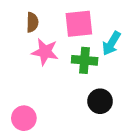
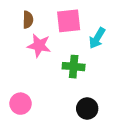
green cross: (85, 60) -> (74, 67), moved
black circle: (100, 101) -> (87, 109), moved

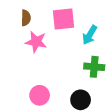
green cross: (74, 67) -> (94, 67), moved
pink circle: (21, 104) -> (40, 95), moved

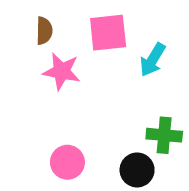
green cross: (94, 67) -> (164, 135), moved

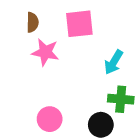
cyan arrow: (153, 60) -> (114, 62), moved

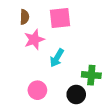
pink star: (45, 52) -> (34, 40), turned -30
cyan arrow: (114, 62) -> (57, 58), moved

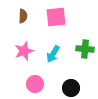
pink star: (34, 40) -> (24, 51), moved
green cross: (91, 75) -> (85, 49), moved

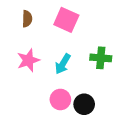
pink square: (56, 17) -> (66, 20), turned 30
pink circle: (35, 84) -> (60, 99), moved

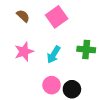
brown semicircle: (27, 19) -> (23, 16), turned -48
pink square: (66, 20) -> (57, 17), turned 30

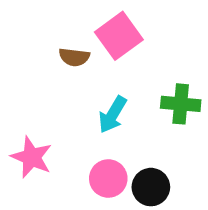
brown semicircle: (23, 16) -> (74, 57), moved, turned 144
pink star: (24, 52) -> (32, 157), moved, turned -30

